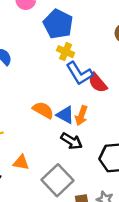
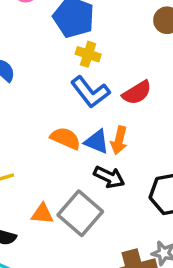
blue L-shape: (79, 73) -> (90, 92), moved
red semicircle: (98, 83) -> (137, 93), turned -75
gray square: (57, 180) -> (80, 213), moved

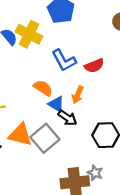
yellow cross: (88, 54) -> (29, 34), moved, size x1.6
blue triangle: (97, 142) -> (56, 104), moved
orange triangle: (42, 214) -> (20, 135), size x1.6

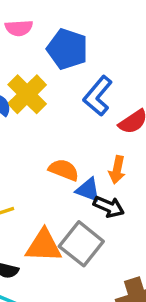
yellow cross: (29, 34) -> (27, 94), turned 30
blue L-shape: (64, 60) -> (98, 96), moved, turned 80

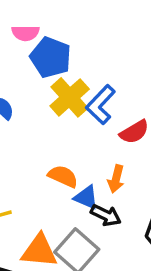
blue pentagon: (67, 49) -> (51, 57), moved
yellow cross: (27, 94) -> (70, 97), moved

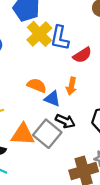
blue L-shape: (101, 105) -> (60, 38), turned -30
black arrow: (106, 215) -> (65, 121), moved

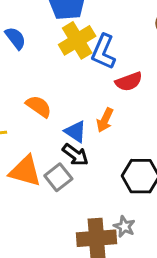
orange semicircle: (37, 85) -> (39, 106), moved
black arrow: (65, 121) -> (75, 155), moved
gray square: (47, 134) -> (58, 177), size x0.7

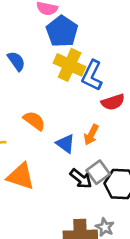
yellow cross: (77, 40) -> (70, 65), turned -36
black arrow: (75, 155) -> (81, 179), moved
gray square: (58, 177) -> (98, 172), moved

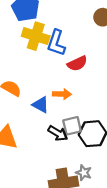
orange arrow: (91, 135) -> (62, 94), turned -108
gray square: (98, 172) -> (72, 126), turned 30

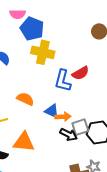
blue L-shape: (56, 43) -> (63, 81), moved
orange arrow: (62, 94) -> (63, 117), moved

